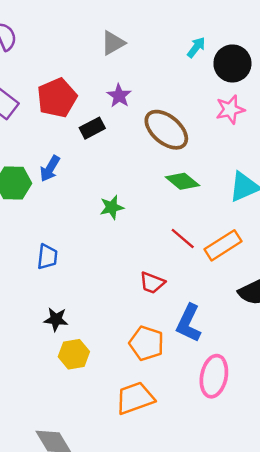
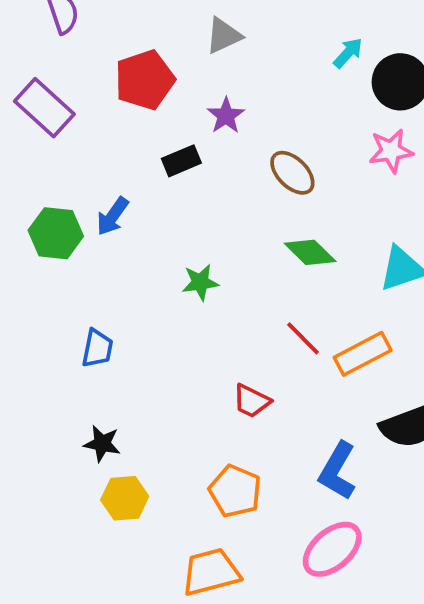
red pentagon: (57, 98) -> (145, 80), moved
brown ellipse: (166, 130) -> (292, 173), size x0.7
blue L-shape: (189, 323) -> (337, 471), moved
pink ellipse: (214, 376) -> (332, 549), turned 33

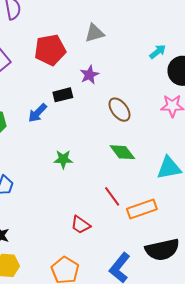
blue arrow: (112, 216) -> (38, 113), moved

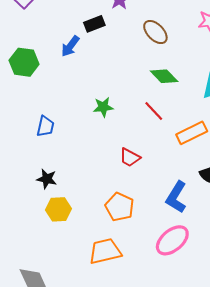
green star: (63, 159) -> (103, 107), moved
red line: (112, 196) -> (154, 111), moved

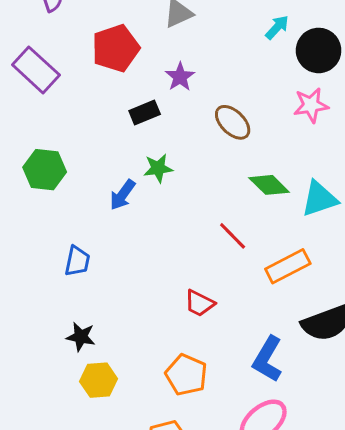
blue arrow: (70, 46) -> (123, 195), moved
green diamond: (164, 76) -> (269, 185), moved
green star: (103, 107) -> (158, 168), moved

